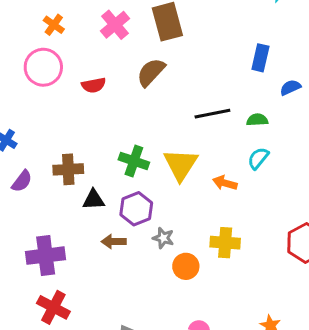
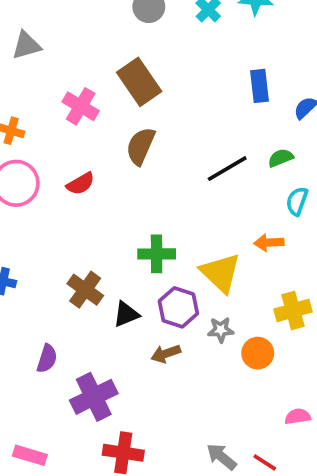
yellow triangle: (181, 165) -> (220, 273), moved
brown cross: (68, 169) -> (85, 290), turned -32
purple semicircle: (22, 181) -> (47, 359), moved

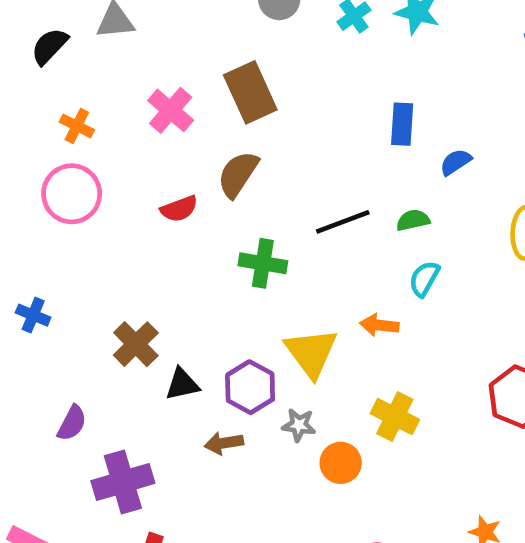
red semicircle: (81, 184) -> (179, 209), moved
green cross: (157, 254) -> (263, 263), moved
yellow cross: (293, 310) -> (395, 417), turned 32

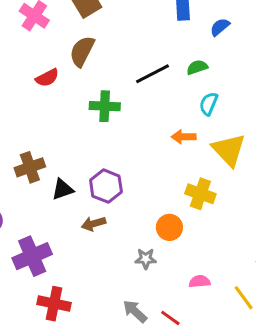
brown cross: (136, 344) -> (30, 167), turned 32
yellow triangle: (311, 353) -> (229, 150), moved
gray star: (299, 425) -> (146, 259), moved

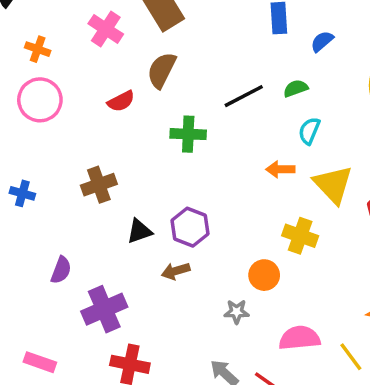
brown cross: (30, 167) -> (99, 185), moved
pink semicircle: (200, 281) -> (299, 338), size x1.6

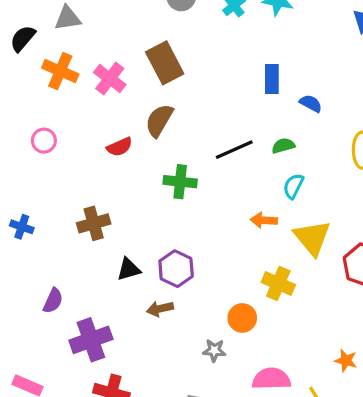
blue semicircle: (322, 41) -> (311, 103), turned 65
orange cross: (38, 49) -> (60, 71), moved, size x1.5
pink circle: (40, 100) -> (44, 141), size x0.6

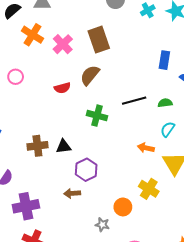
brown cross: (94, 223) -> (37, 146), moved
black triangle: (129, 269) -> (64, 146), moved

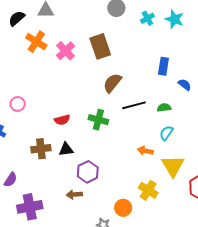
brown semicircle: (90, 75) -> (112, 83), moved
pink circle: (16, 77) -> (18, 104), moved
red semicircle: (62, 88) -> (62, 120), moved

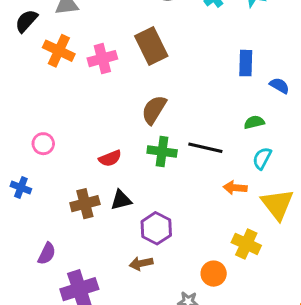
pink cross: (65, 51) -> (102, 59), turned 36
brown semicircle: (112, 83) -> (154, 110), moved
black line: (134, 105) -> (205, 148), moved, turned 35

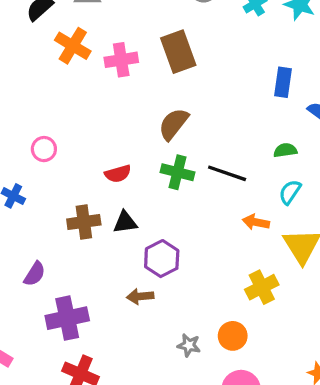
yellow cross: (246, 244) -> (262, 287), turned 32
orange circle: (214, 274) -> (233, 336), moved

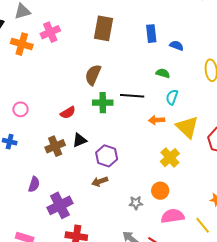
brown rectangle: (178, 52) -> (104, 28), moved, turned 45
pink cross: (121, 60) -> (50, 32), moved
green semicircle: (285, 150) -> (163, 73), turned 40

